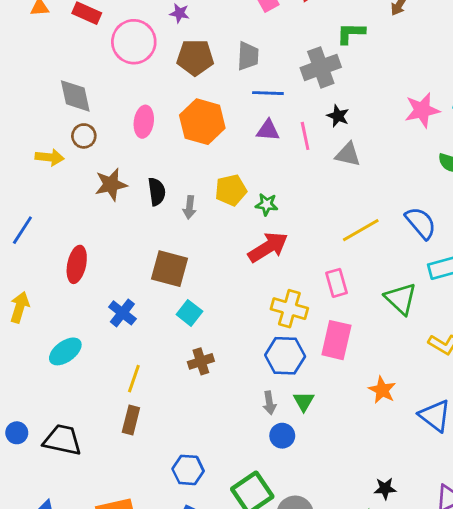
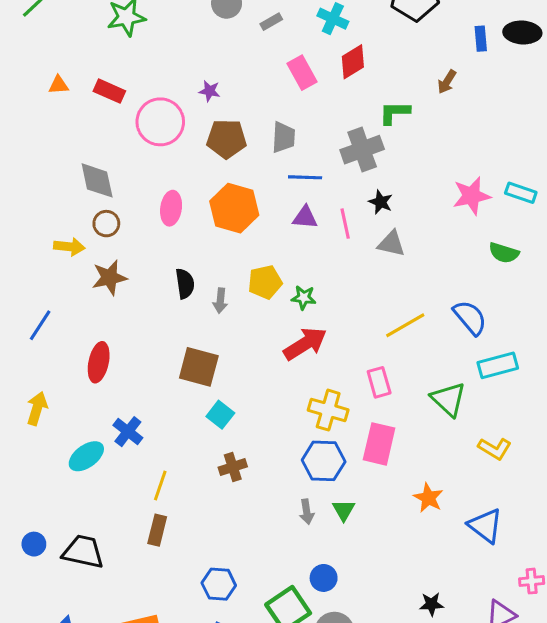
brown star: (111, 184) -> (109, 277), moved
blue cross: (122, 313) -> (128, 432), moved
blue circle: (282, 436) -> (324, 578), moved

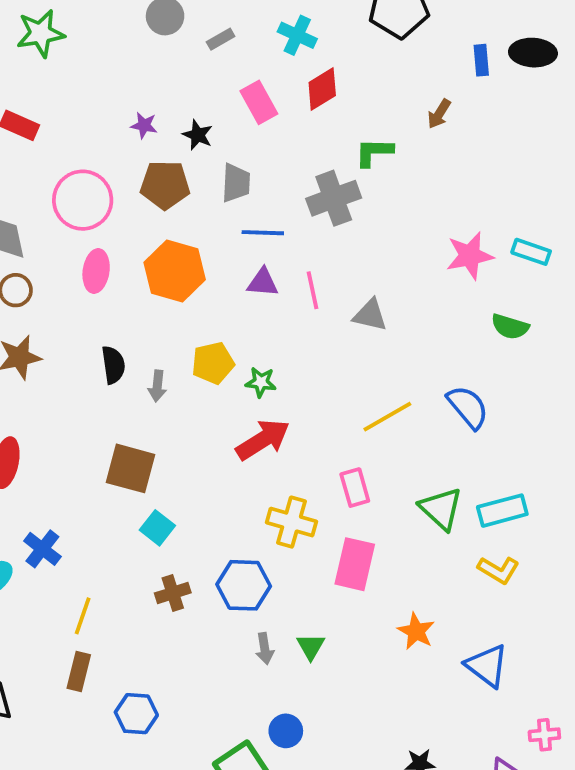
pink circle: (160, 122) -> (83, 200), moved
black star: (381, 202) -> (198, 135), moved
cyan rectangle: (498, 365) -> (502, 511), moved
blue hexagon: (324, 461) -> (244, 585), moved
blue hexagon: (219, 584) -> (136, 714), moved

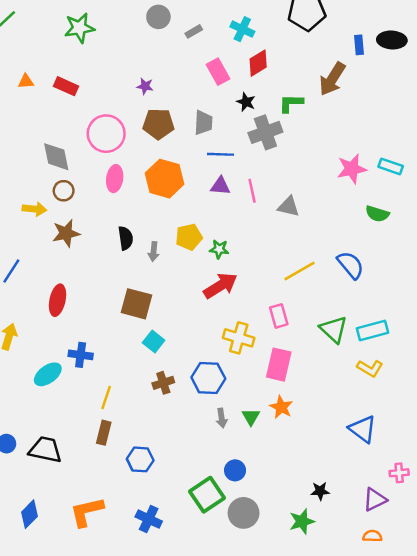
brown arrow: (439, 114) -> (332, 79), size x1.8
black star: (198, 135) -> (246, 102), moved
blue cross: (42, 549) -> (81, 355), turned -30
orange star: (416, 631) -> (281, 407), moved

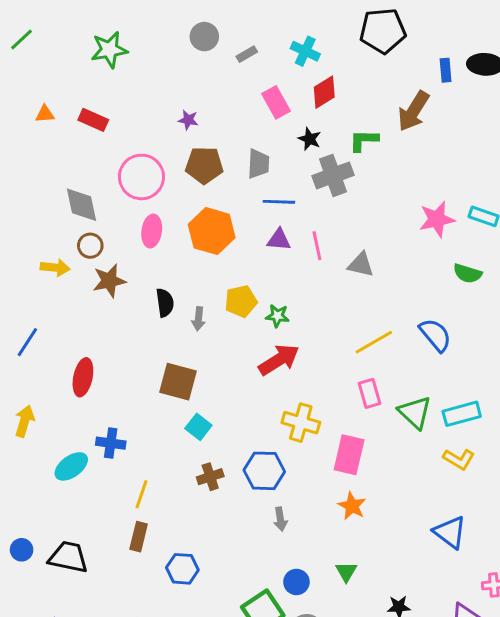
brown star: (66, 233) -> (109, 281), moved
pink rectangle: (279, 316) -> (370, 393), moved
green triangle: (251, 417) -> (346, 572), moved

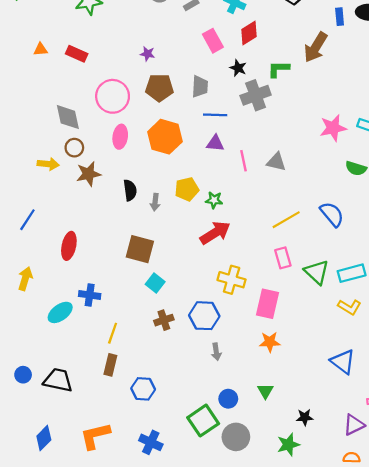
pink line: (317, 246) -> (244, 161), moved
orange star: (352, 506) -> (270, 342), turned -30

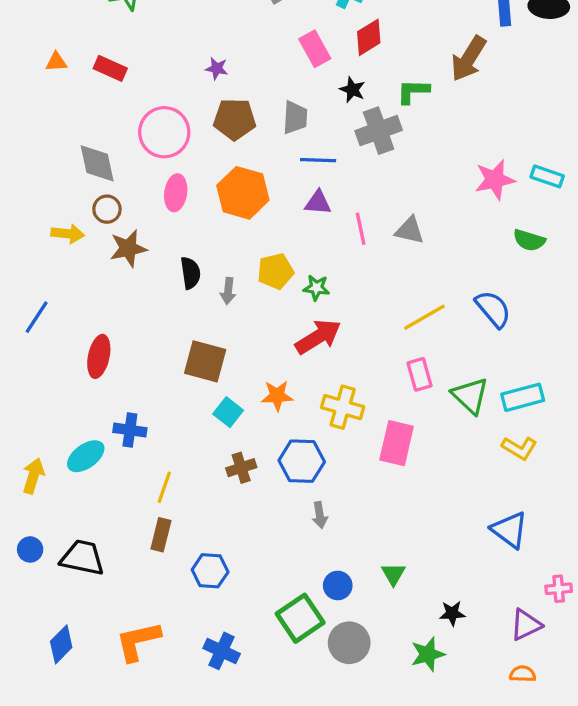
yellow arrow: (25, 279) -> (33, 476), moved
orange star: (270, 342) -> (277, 396), moved

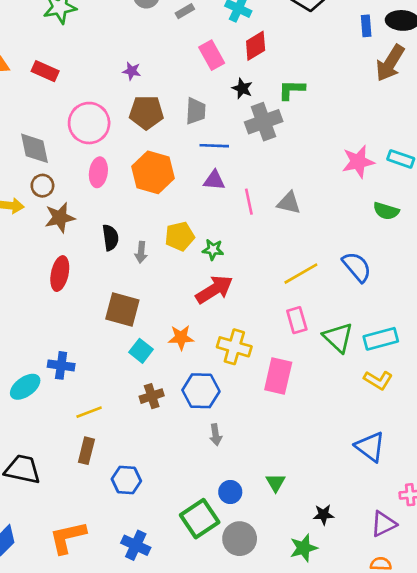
brown arrow: (469, 59) -> (390, 63), moved
red ellipse: (99, 356) -> (60, 274), moved
yellow line: (164, 487) -> (89, 412), turned 50

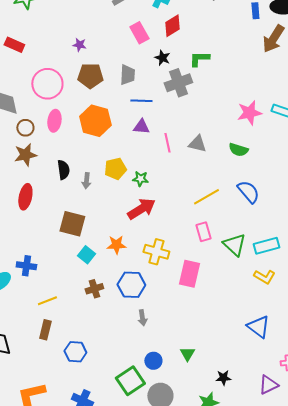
brown circle: (42, 186) -> (25, 128), moved
green semicircle: (386, 211) -> (238, 150), moved

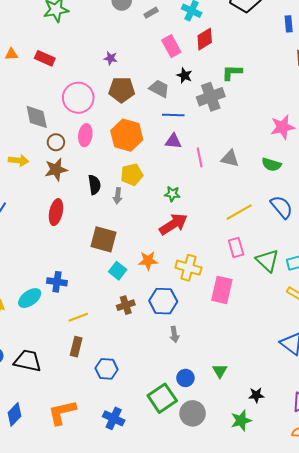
black star: (162, 58) -> (184, 75), moved
gray trapezoid: (127, 75) -> (159, 89), turned -65
yellow pentagon: (115, 169) -> (132, 175), moved

